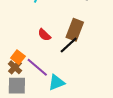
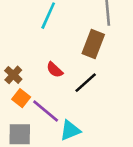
brown rectangle: (75, 30) -> (93, 44), moved
brown cross: (15, 67) -> (13, 75), moved

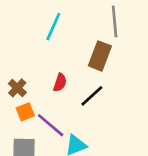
red semicircle: (55, 70) -> (60, 83), turned -114
orange square: (21, 98) -> (25, 112), turned 30

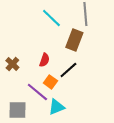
cyan line: (53, 27) -> (51, 18), moved, turned -70
orange square: (25, 112) -> (50, 82), moved, turned -32

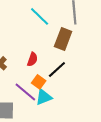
cyan triangle: (56, 107) -> (44, 97), moved

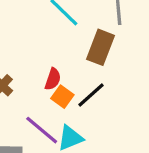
orange square: (39, 82) -> (62, 97), moved

